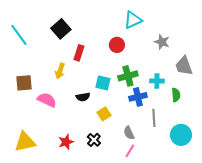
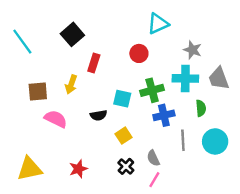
cyan cross: (157, 81) -> (185, 78), moved, size x1.5
brown square: (24, 83) -> (38, 92), moved
green semicircle: (176, 95) -> (201, 108), moved
cyan circle: (181, 135) -> (215, 141), moved
black cross: (94, 140) -> (126, 166), moved

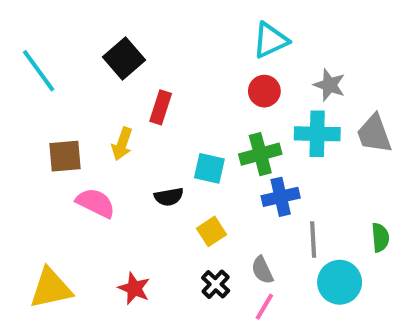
red circle: (139, 53) -> (264, 91), moved
green semicircle: (201, 108) -> (380, 237), moved
cyan circle: (215, 141) -> (340, 282), moved
red star: (78, 169) -> (134, 288), turned -30

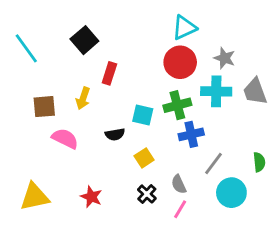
red circle: (264, 91) -> (180, 62), size x1.5
gray line: (313, 240) -> (213, 163), turned 40

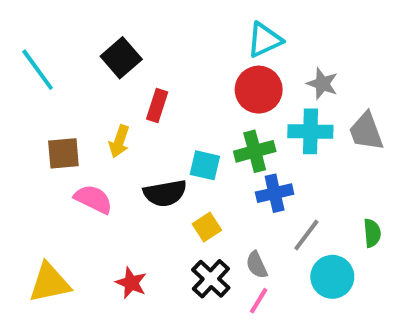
black semicircle: (115, 134) -> (165, 193), size x1.5
black cross: (147, 194) -> (211, 279), size x1.4

